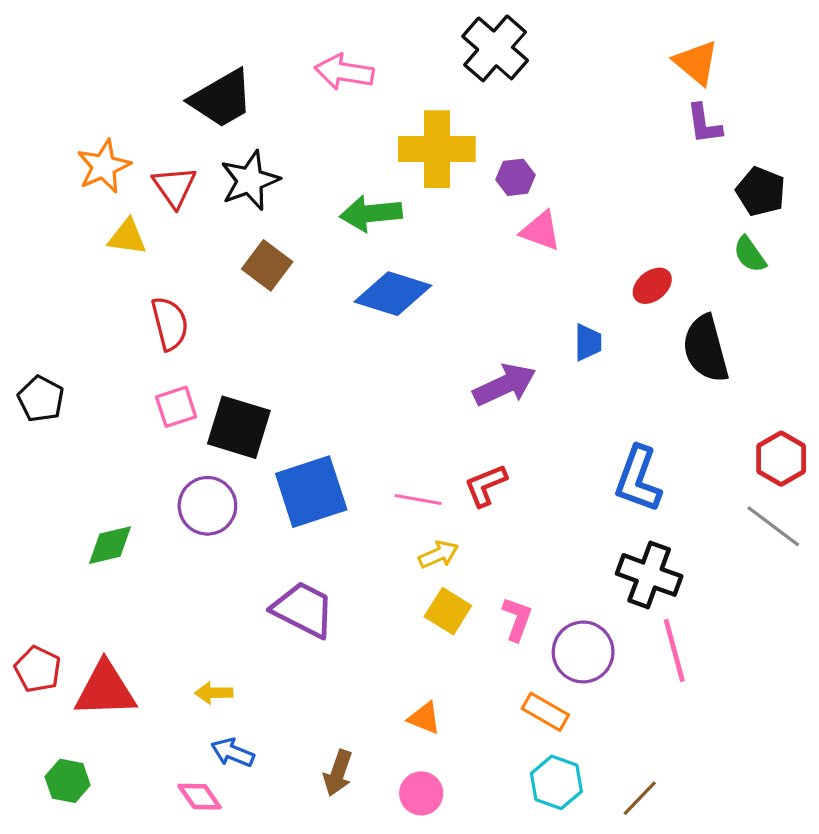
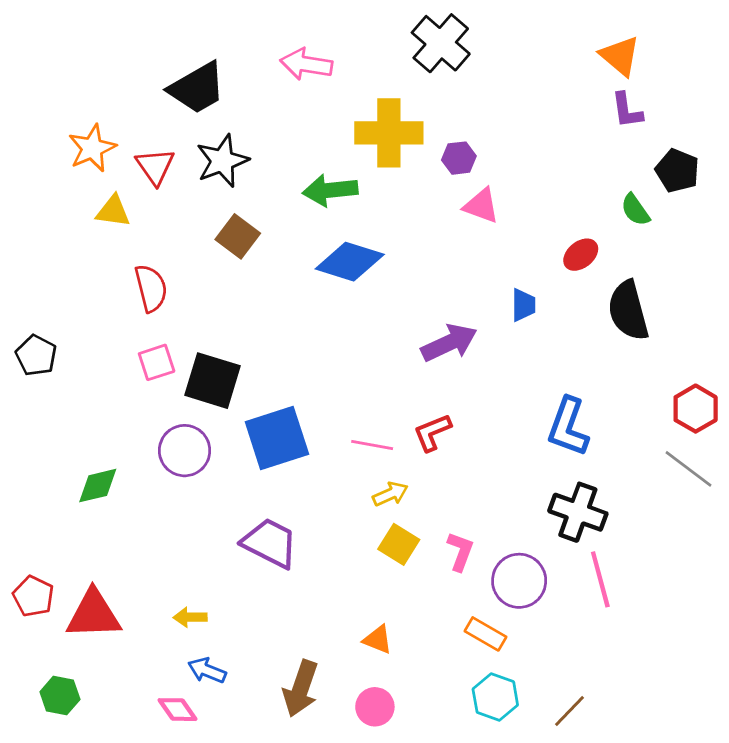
green semicircle: (750, 254) -> (635, 210), moved
brown arrow: (338, 773) -> (301, 689), size x1.4

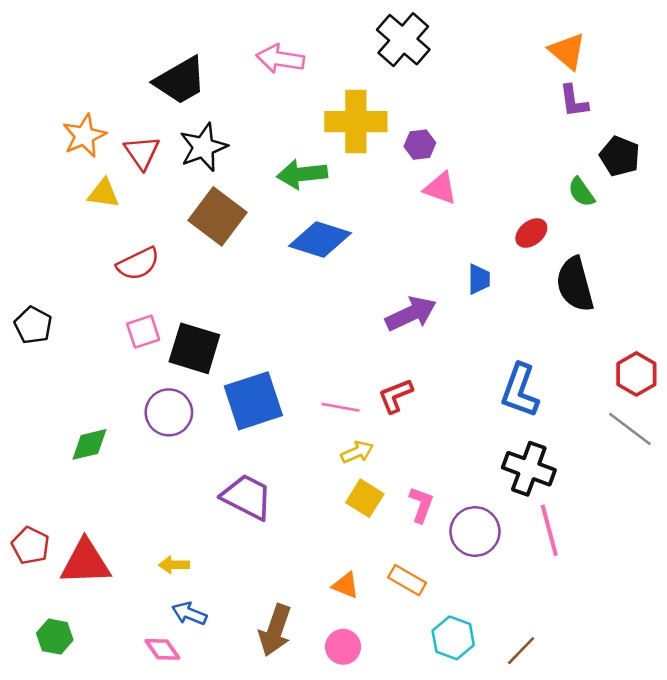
brown square: (238, 236) -> (218, 216), size x1.4
red semicircle: (151, 288) -> (138, 264), turned 78
orange rectangle: (486, 634) -> (407, 580), moved

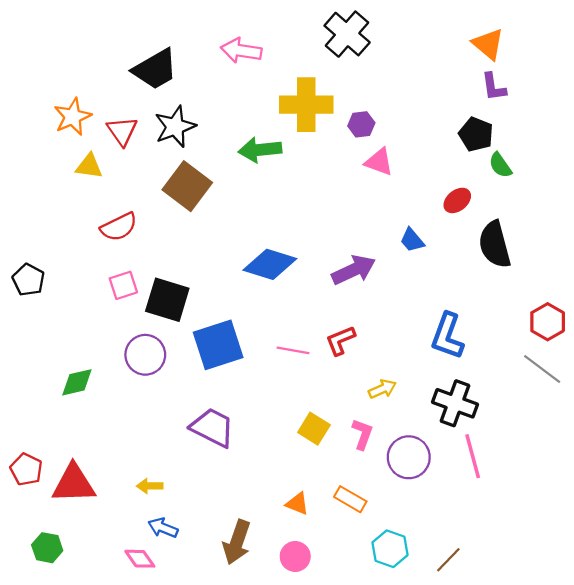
black pentagon: (620, 156) -> (476, 134), moved
blue diamond: (320, 239) -> (270, 264), moved
blue trapezoid: (479, 279) -> (412, 240), turned 140
yellow arrow: (357, 452) -> (382, 389), moved

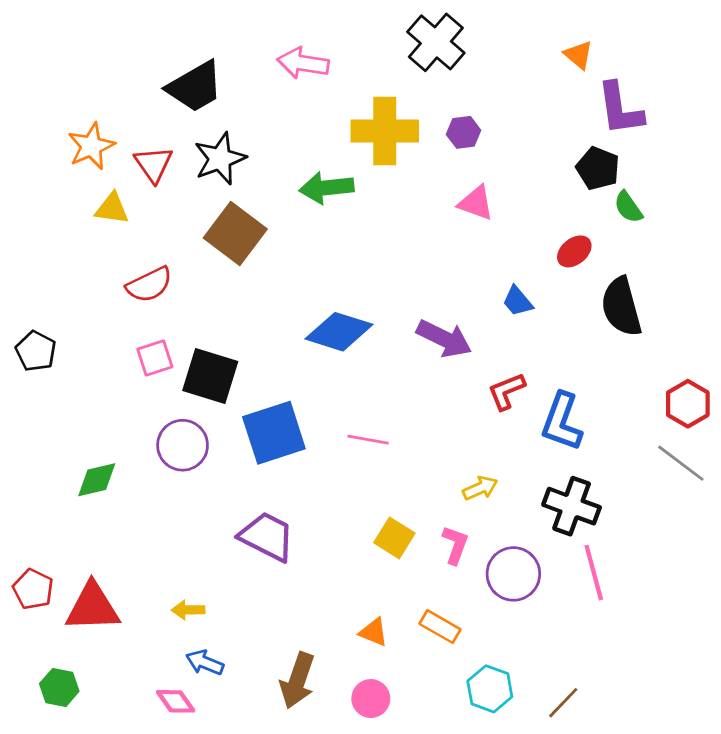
orange triangle: (488, 44) -> (578, 55), moved, size x0.7
purple L-shape: (494, 87) -> (620, 109), size x1.5
purple hexagon: (361, 124) -> (464, 132), moved
purple arrow: (354, 270) -> (444, 339), turned 51
red L-shape: (340, 340) -> (506, 391), moved

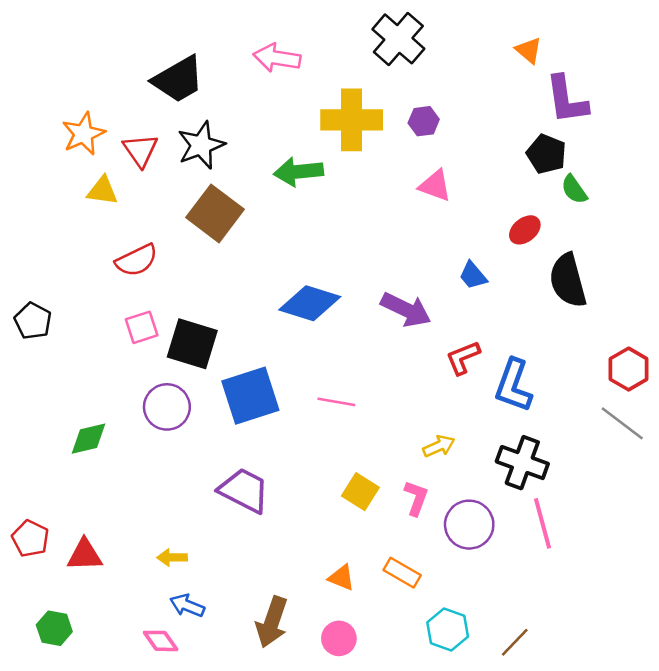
red triangle: (93, 607) -> (85, 555), size x0.7

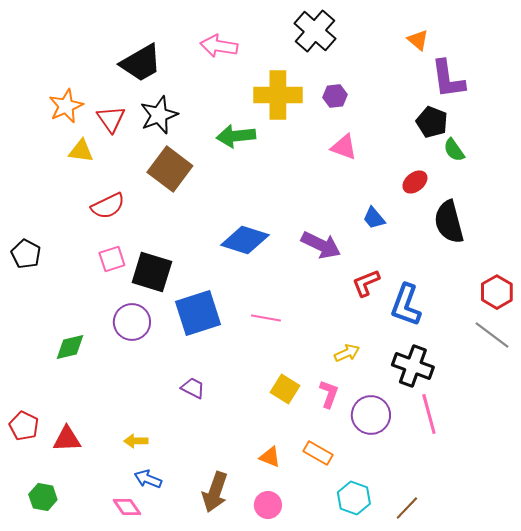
purple trapezoid: (244, 490) -> (193, 388), size x0.6

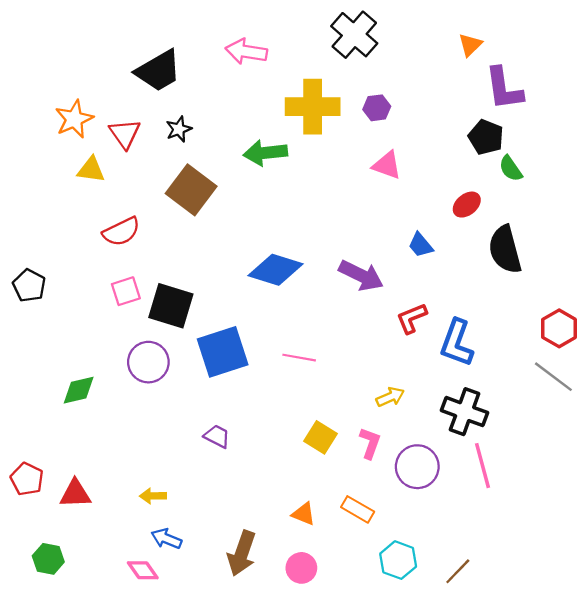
orange triangle: (418, 40) -> (470, 45), turned 35
black star: (159, 115) -> (179, 129), size x0.6

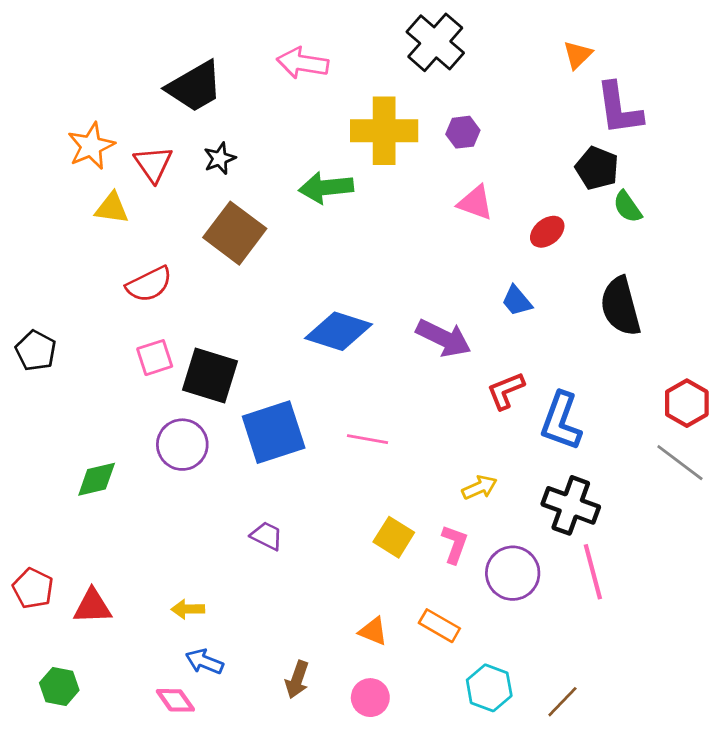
red ellipse: (467, 205) -> (547, 232), moved
brown arrow: (242, 553) -> (297, 680), size x0.7

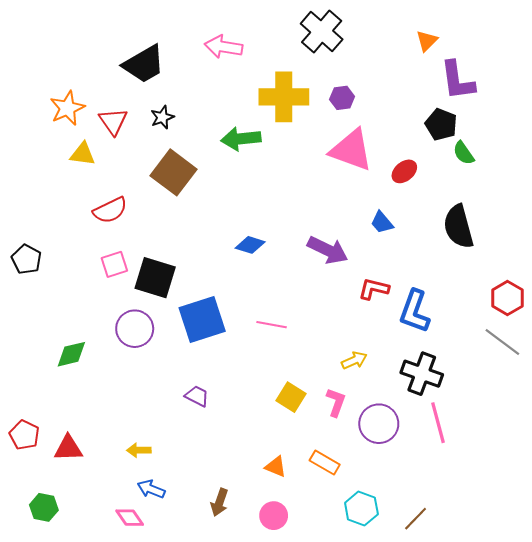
pink triangle: (475, 203) -> (351, 150), size x1.6
blue diamond: (339, 331) -> (250, 245), size x0.6
red L-shape: (506, 391) -> (374, 289), turned 36

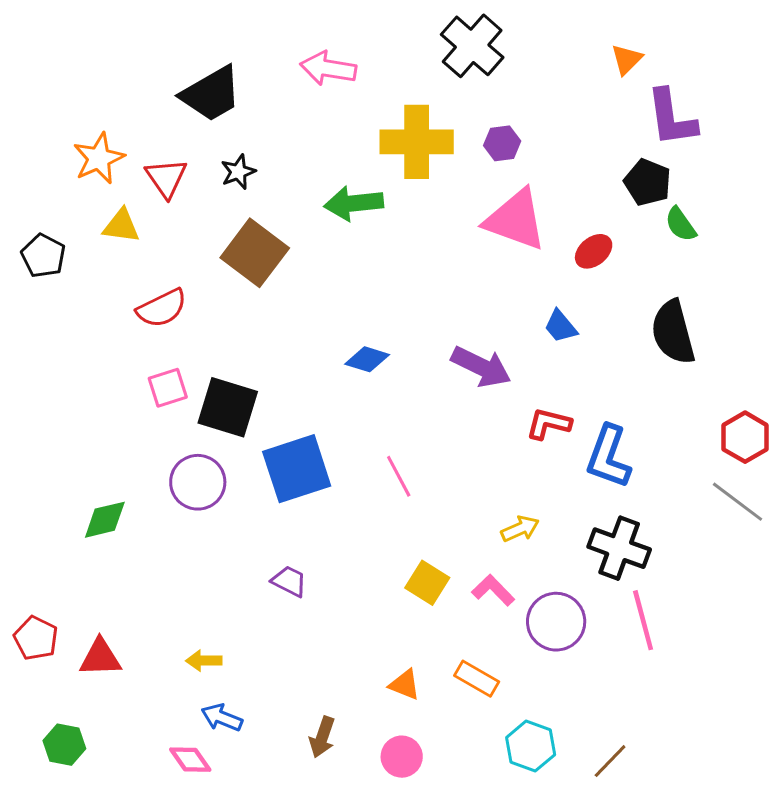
black pentagon: (26, 259) -> (43, 256), moved
pink line: (272, 325) -> (399, 476), turned 52
pink L-shape: (336, 402) -> (493, 590), turned -64

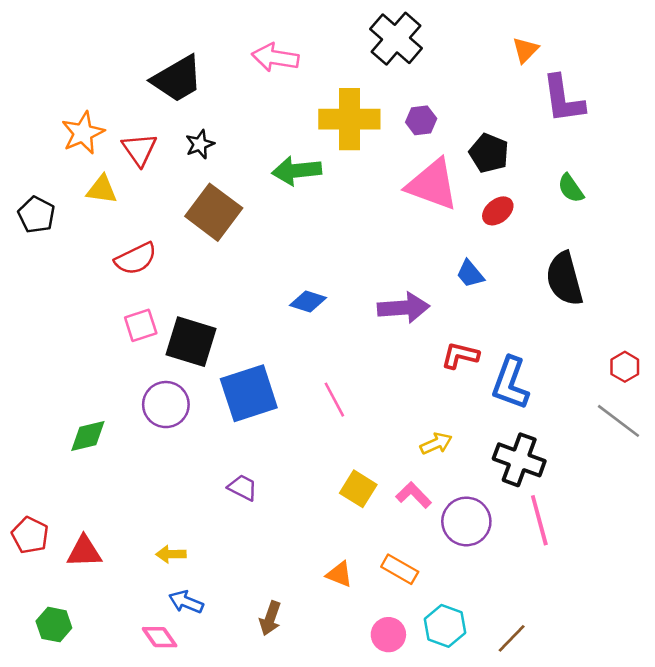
black pentagon: (648, 182) -> (489, 153), moved
purple arrow: (481, 367) -> (404, 308), turned -30
red hexagon: (745, 437) -> (625, 367), size x0.7
pink circle: (402, 757) -> (388, 635), moved

